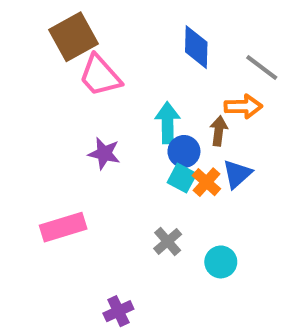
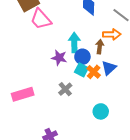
purple star: (104, 153) -> (59, 58), moved
gray cross: (168, 241) -> (65, 89), moved

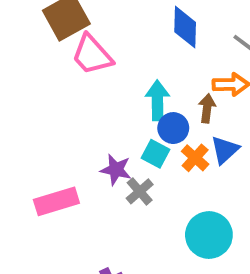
purple star: (59, 58) -> (116, 170), moved
cyan square: (81, 70) -> (155, 154), moved
cyan circle: (101, 111) -> (209, 235), size x1.5

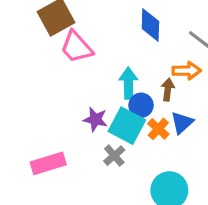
cyan square: (155, 154) -> (127, 126), size x1.6
purple star: (116, 170) -> (95, 119), moved

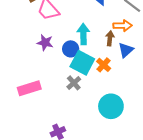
blue circle: (141, 105) -> (71, 49), moved
purple star: (95, 119) -> (45, 43), moved
blue triangle: (182, 123) -> (126, 50), moved

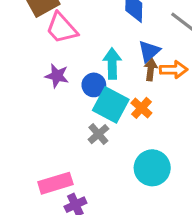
orange arrow: (123, 26) -> (174, 70), moved
blue triangle: (126, 50) -> (149, 51), moved
pink rectangle: (29, 88) -> (55, 183), moved

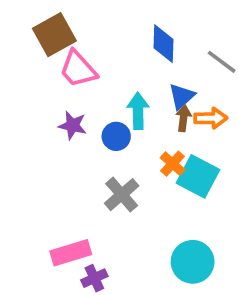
cyan square: (111, 105) -> (198, 176), moved
gray cross: (98, 134) -> (122, 195), size x1.4
cyan circle: (152, 168) -> (193, 262), moved

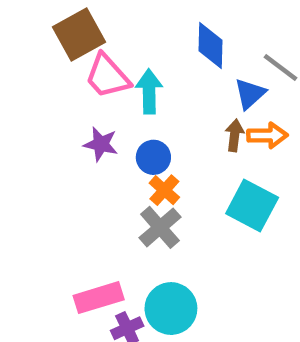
blue triangle: (182, 96) -> (250, 94), moved
cyan arrow: (138, 111) -> (149, 92), moved
orange cross: (173, 164) -> (164, 190), moved
cyan circle: (193, 262) -> (171, 309), moved

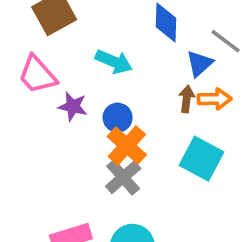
pink trapezoid: (107, 76) -> (37, 75), moved
cyan arrow: (149, 92) -> (114, 62), turned 114
orange cross: (164, 190) -> (127, 146), size x1.5

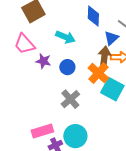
brown arrow: (187, 99) -> (104, 57), size x1.5
orange cross: (127, 146) -> (98, 73), moved

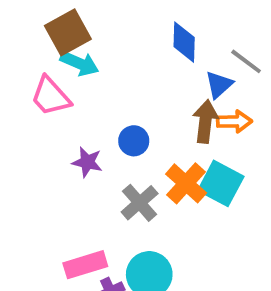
cyan arrow: (65, 37) -> (80, 63), moved
purple star: (43, 61) -> (87, 162), moved
orange cross: (98, 73) -> (186, 183), moved

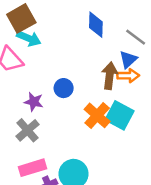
blue triangle: (219, 85) -> (128, 59), moved
gray cross: (140, 203) -> (28, 130), moved

